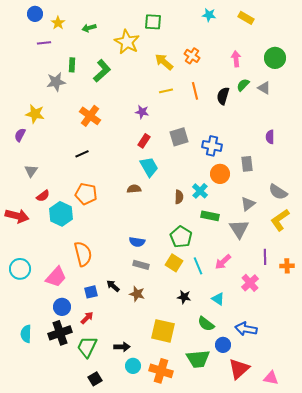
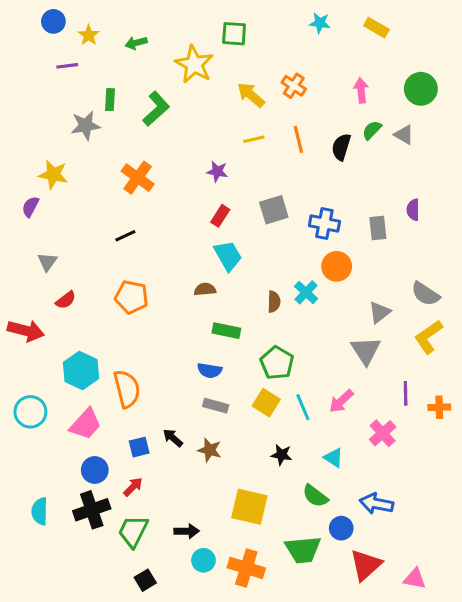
gray rectangle: (247, 164) -> (378, 228), moved
cyan hexagon: (61, 214) -> (81, 370), moved
green rectangle: (210, 216) -> (226, 331), moved

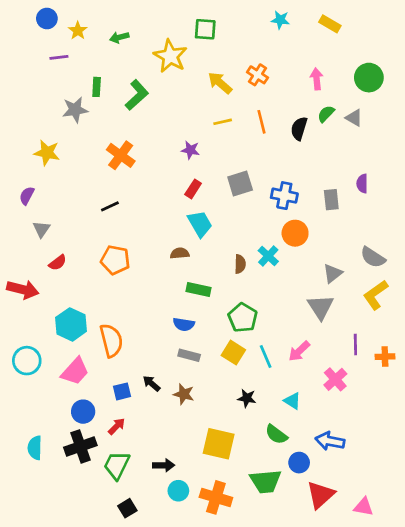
purple semicircle: (30, 207) -> (27, 196), moved

